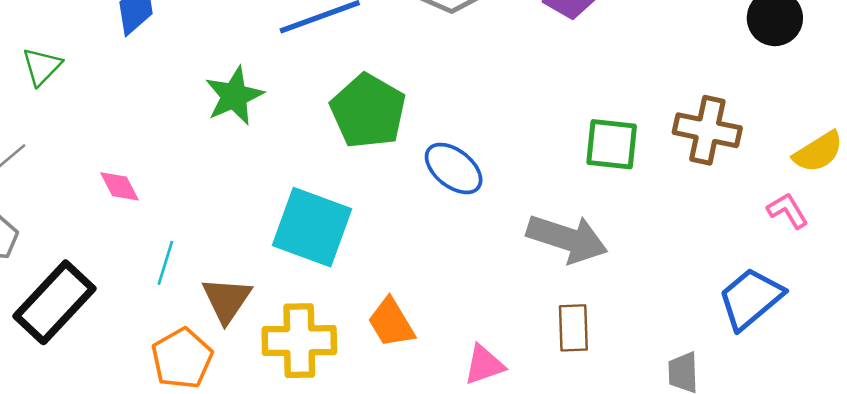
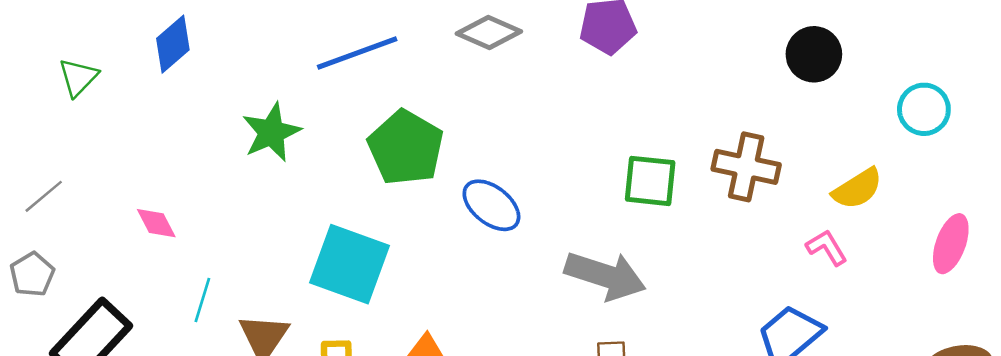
green triangle: (42, 66) -> (78, 77), moved

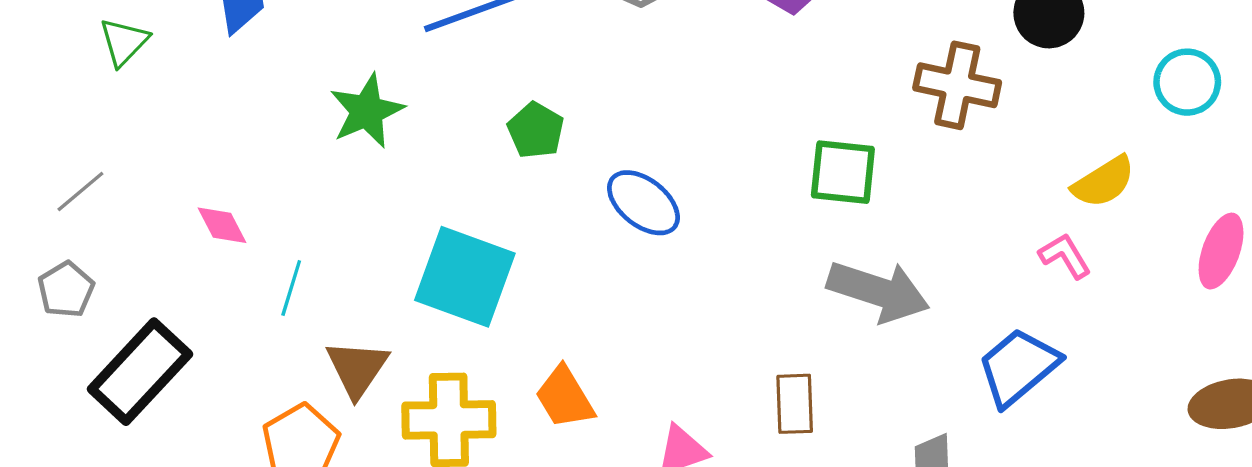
green pentagon: (406, 148) -> (536, 130), size x0.6
brown cross: (746, 167) -> (957, 85), moved
gray arrow: (605, 276) -> (878, 291), moved
cyan line: (202, 300) -> (291, 288), moved

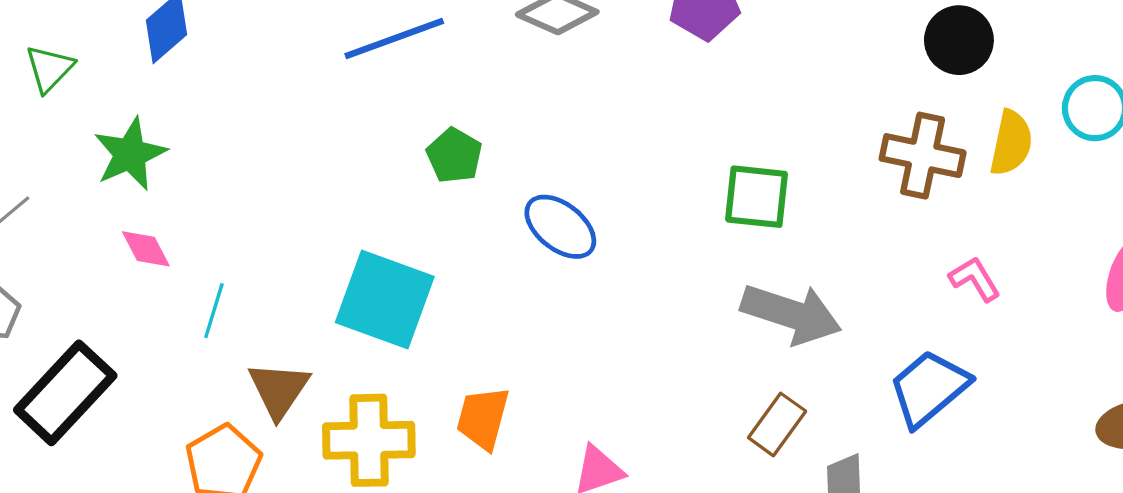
brown cross: (957, 85) -> (923, 156), moved
green star: (367, 111) -> (130, 154), moved
yellow semicircle: (1104, 182) -> (1011, 143), moved, turned -46
orange trapezoid: (565, 397) -> (483, 418), turned 46
brown rectangle: (795, 404) -> (777, 424), moved, turned 38

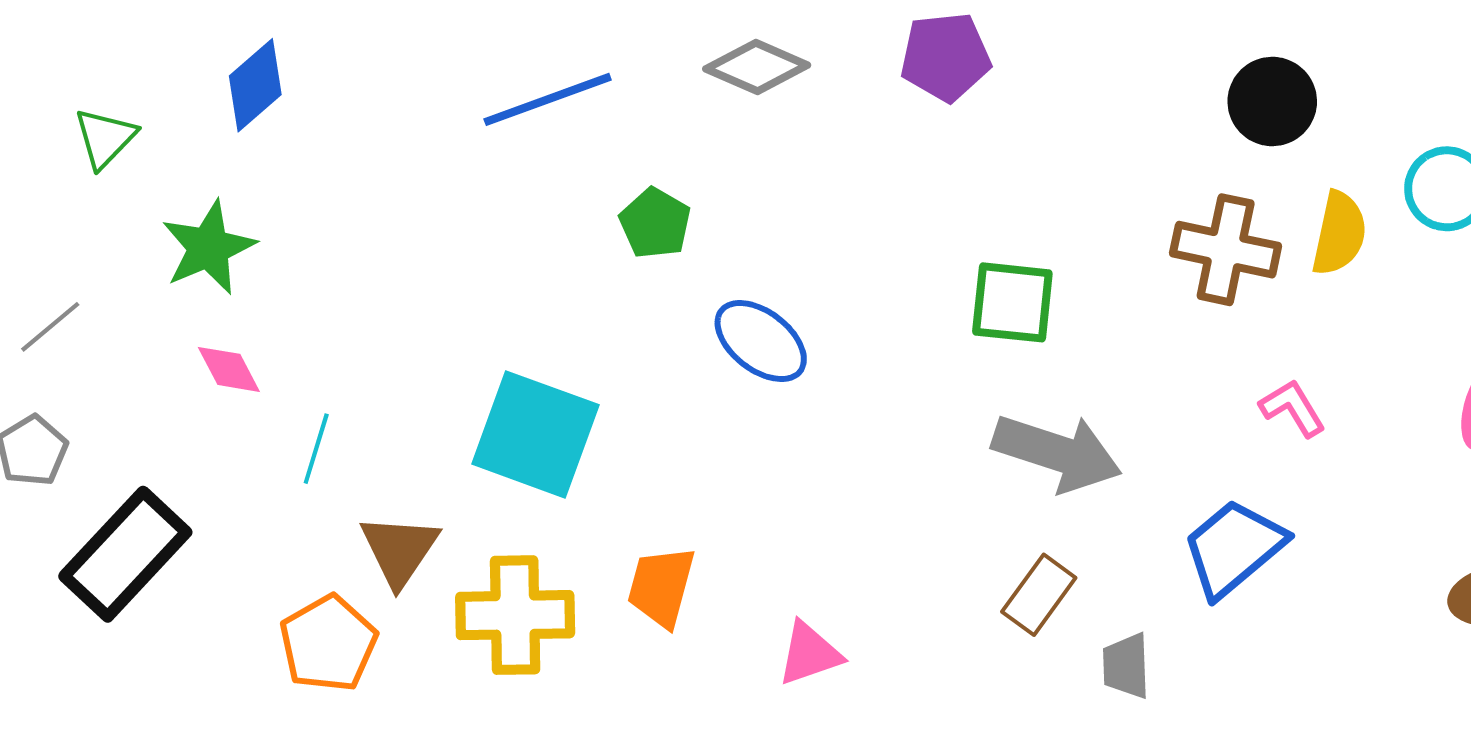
green pentagon: (454, 156) -> (655, 223), moved

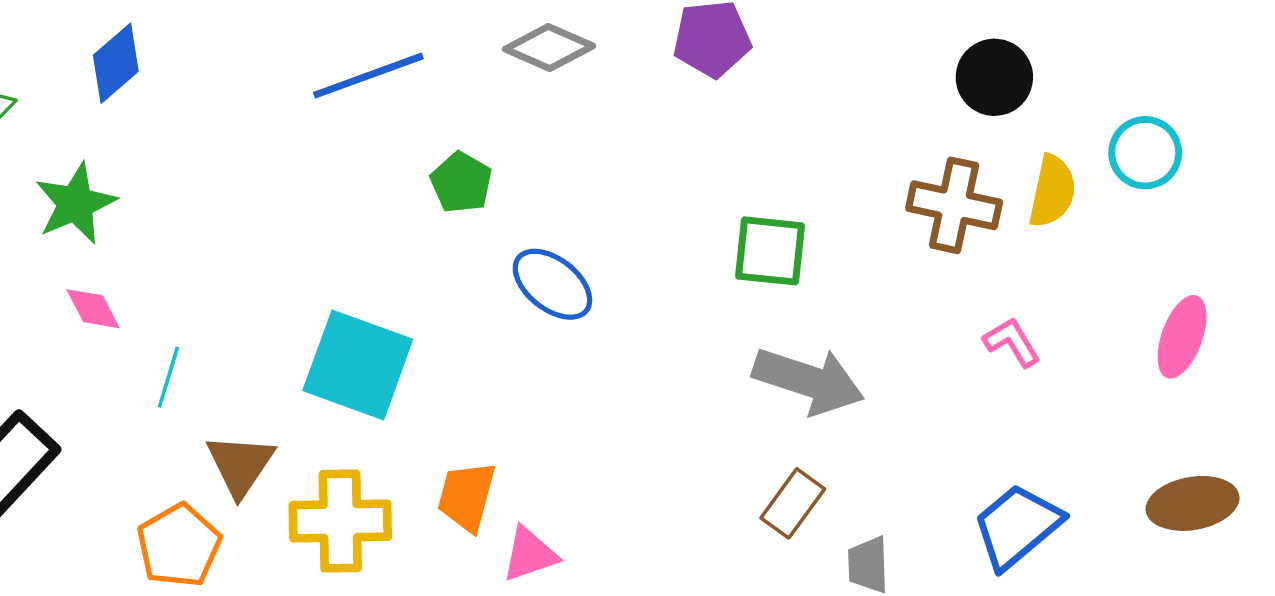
blue trapezoid: (1234, 548) -> (1017, 526), moved
pink triangle: (809, 654) -> (530, 554), moved

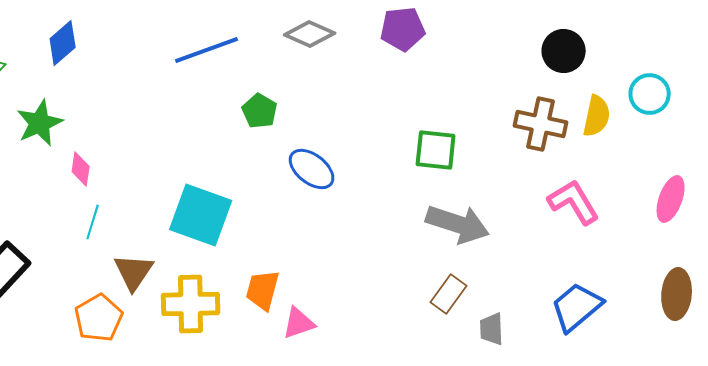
pink diamond: (93, 309) -> (81, 169), moved, turned 36
pink L-shape: (1012, 342) -> (574, 202), size x1.6
brown ellipse: (1193, 503) -> (677, 294), turned -75

